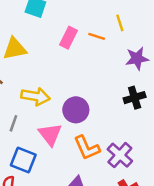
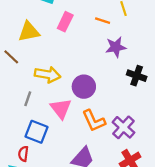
pink rectangle: (68, 38) -> (65, 22), moved
purple star: (137, 58) -> (116, 47), moved
black cross: (135, 98) -> (137, 76), turned 36

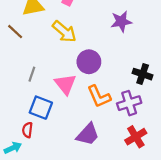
yellow arrow: (48, 75) -> (64, 32), moved, turned 30
black cross: (137, 76) -> (143, 74), moved
purple cross: (123, 127) -> (129, 103), turned 30

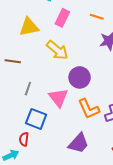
brown line: (15, 32) -> (13, 61), moved, turned -35

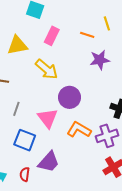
orange L-shape: (89, 109) -> (79, 130), turned 145
red semicircle: (24, 139) -> (25, 174), moved
purple trapezoid: (79, 143) -> (49, 162), moved

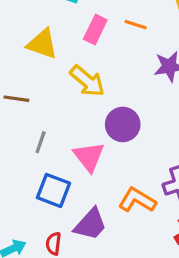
orange line: (87, 35) -> (136, 25), moved
yellow triangle: (17, 45) -> (42, 44), turned 30
orange L-shape: (79, 130) -> (137, 200), moved

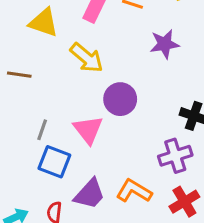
gray line: (41, 142) -> (42, 130), moved
orange L-shape: (137, 200) -> (134, 191), moved

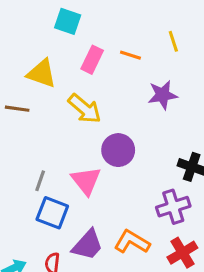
brown line: (19, 75) -> (17, 109), moved

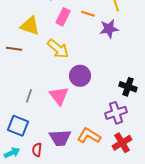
purple star: (163, 95) -> (109, 29), moved
blue square: (52, 213) -> (18, 126), moved
purple trapezoid: (88, 245) -> (60, 138), turned 45

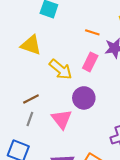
pink rectangle: (63, 17) -> (90, 62), moved
brown line: (14, 49) -> (31, 99), moved, turned -35

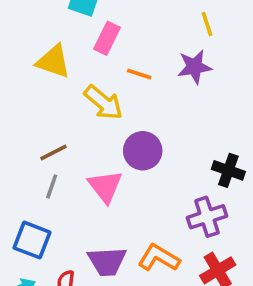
orange line: (92, 32) -> (139, 74), moved
pink rectangle: (90, 62) -> (107, 38), moved

